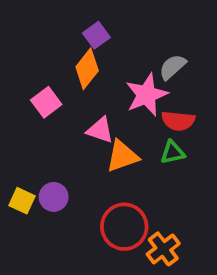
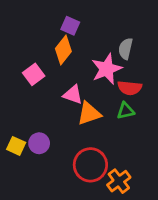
purple square: (96, 35) -> (70, 26), turned -30
gray semicircle: (173, 67) -> (126, 49), turned -35

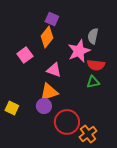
orange triangle: (89, 114) -> (49, 92), moved
purple circle: (39, 143) -> (44, 106), moved

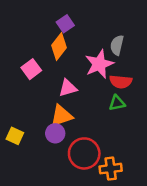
purple square: (52, 19) -> (65, 24), turned 32
pink triangle: (54, 70) -> (68, 88), turned -35
orange cross: (88, 134) -> (111, 169), turned 30

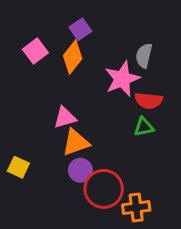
pink square: (31, 69) -> (35, 51), moved
pink triangle: (68, 88) -> (65, 118), moved
purple circle: (55, 133) -> (80, 170), moved

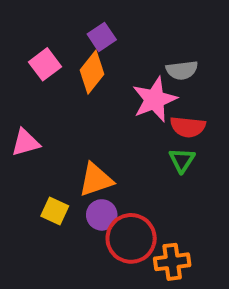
gray semicircle: (144, 56) -> (182, 70), turned -110
pink triangle: (65, 118) -> (25, 143), moved
green triangle: (144, 127) -> (182, 160), turned -45
yellow square: (18, 167) -> (55, 211), moved

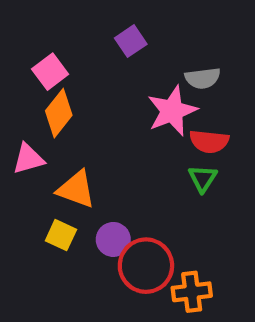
purple square: (102, 37) -> (131, 41), moved
orange diamond: (92, 72) -> (59, 113), moved
orange triangle: (96, 180) -> (76, 189), moved, turned 39

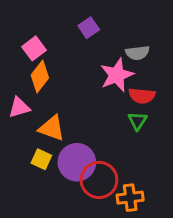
purple circle: (113, 239) -> (77, 162), size x1.6

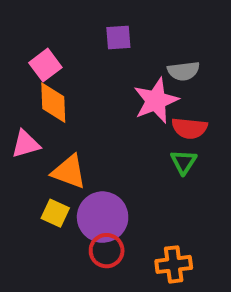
purple square: (89, 28) -> (118, 37), turned 30
orange diamond: (40, 76) -> (53, 103), turned -40
red circle: (99, 180) -> (107, 251), moved, size x0.7

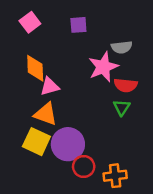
pink square: (45, 65) -> (30, 22), moved
pink triangle: (26, 144) -> (50, 87), moved
yellow square: (55, 213) -> (36, 142), size x1.5
red circle: (107, 251) -> (84, 166), moved

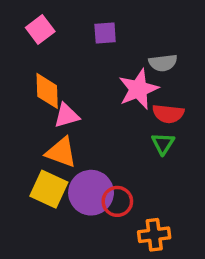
red circle: (84, 166) -> (117, 201), moved

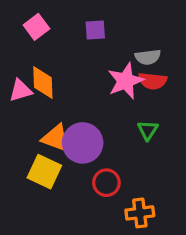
red semicircle: (168, 114) -> (153, 81), moved
pink triangle: (66, 115) -> (21, 90), moved
purple circle: (91, 193) -> (83, 143), moved

